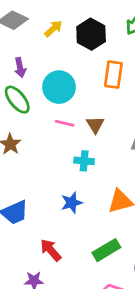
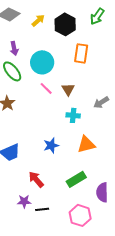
pink line: (65, 123) -> (46, 88), turned 32
cyan cross: (84, 161) -> (73, 115), moved

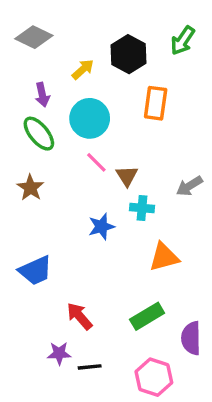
yellow arrow: (38, 20) -> (83, 69), moved
brown triangle: (68, 89) -> (127, 176), moved
blue star: (51, 145) -> (101, 227), moved

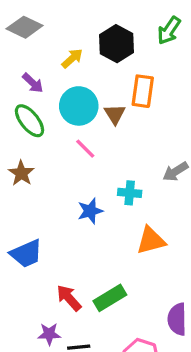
purple arrow: (42, 95) -> (33, 83), turned -35
brown triangle: (127, 176) -> (115, 114), moved
green rectangle: (147, 316) -> (110, 298), moved

